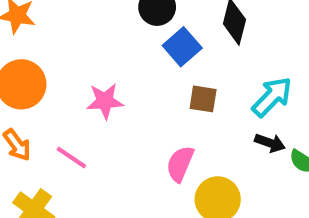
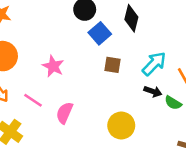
pink star: (105, 101) -> (53, 66), turned 30
pink semicircle: (180, 164) -> (64, 113), moved

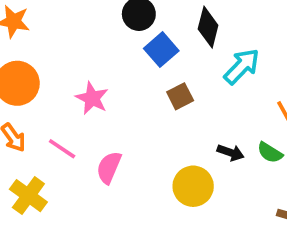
cyan arrow: (154, 64) -> (242, 66), moved
brown square: (112, 65) -> (180, 96), turned -36
black arrow: (153, 91) -> (231, 153), moved

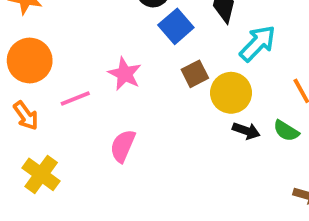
pink star: (92, 98) -> (125, 74), moved
pink line: (62, 149) -> (75, 98), moved, turned -56
yellow circle: (193, 186) -> (231, 93), moved

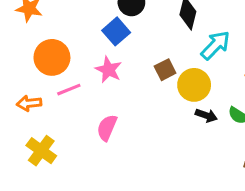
blue square: (176, 26) -> (116, 31), moved
orange circle: (30, 60) -> (52, 57), moved
orange arrow: (26, 116) -> (29, 103), turned 120

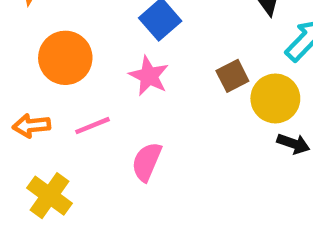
pink line: (69, 90) -> (92, 126), moved

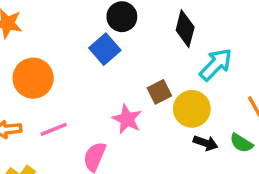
pink star: (149, 76) -> (127, 119), moved

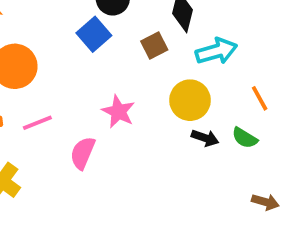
cyan arrow: (216, 64) -> (216, 51), turned 30
brown square: (159, 92) -> (154, 46), moved

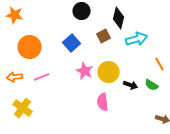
blue square: (94, 34) -> (72, 43), moved
yellow circle: (190, 100) -> (109, 72), moved
pink semicircle: (83, 153) -> (103, 102), moved, turned -30

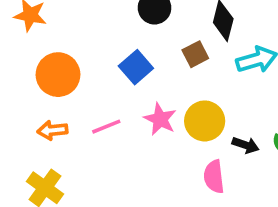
orange arrow: (15, 77) -> (52, 130), moved
pink line: (42, 77) -> (106, 127), moved
pink semicircle: (103, 102) -> (214, 177), moved

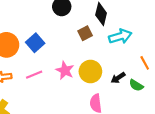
blue square: (136, 67) -> (35, 43), moved
black arrow: (245, 145) -> (118, 78), moved, turned 128

